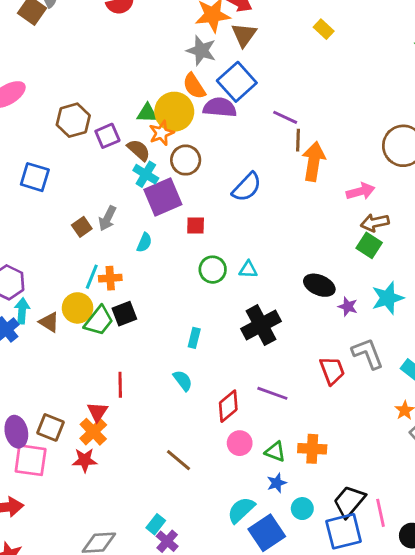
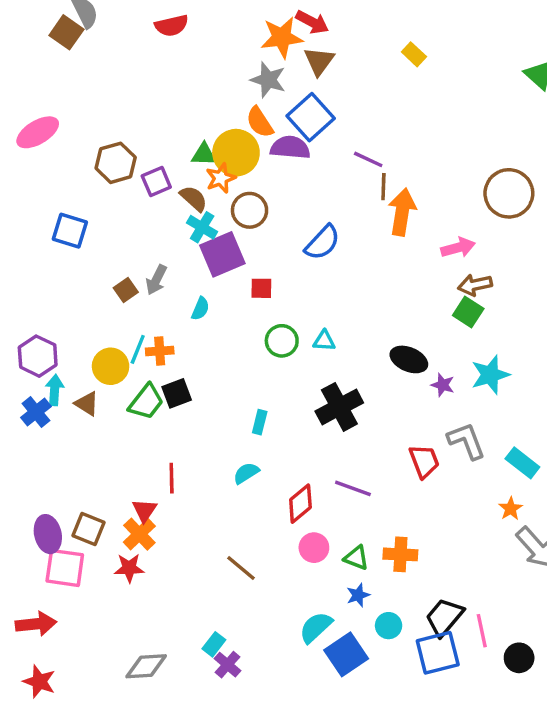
yellow circle: (78, 308) -> (111, 366), moved
cyan semicircle: (183, 381) -> (246, 473), turned -85

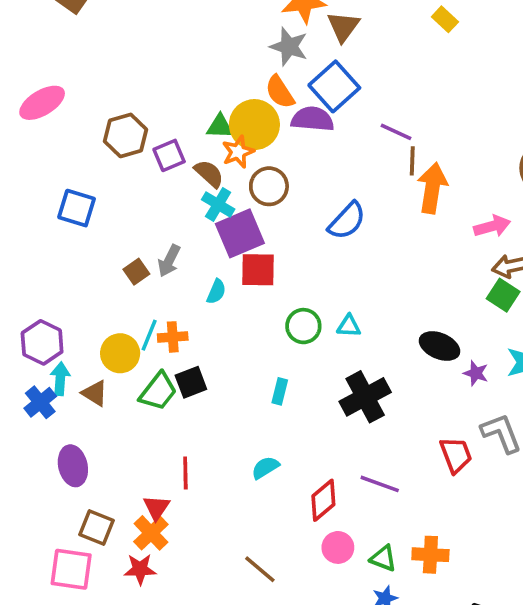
red square: (261, 288) -> (258, 270), moved, size x1.5
cyan rectangle: (260, 422) -> (280, 391), moved
purple ellipse: (48, 534) -> (73, 466), moved

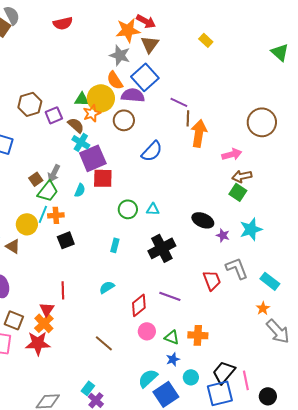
brown circle: (269, 186) -> (124, 120), moved
green trapezoid: (158, 391) -> (48, 191), moved
red star: (140, 569) -> (38, 343), size x1.4

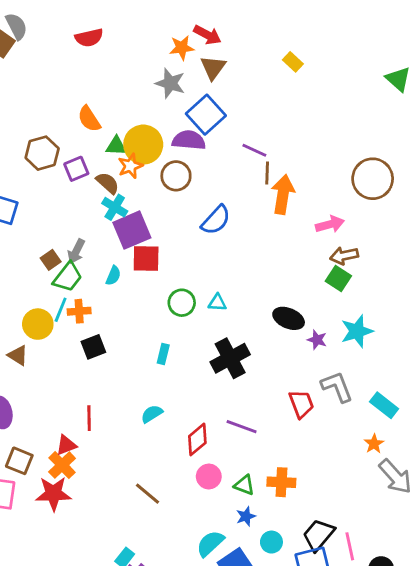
orange star: (128, 30) -> (182, 48), size x0.7
orange semicircle: (115, 80) -> (89, 119), moved
red triangle: (47, 309) -> (66, 445), turned 35

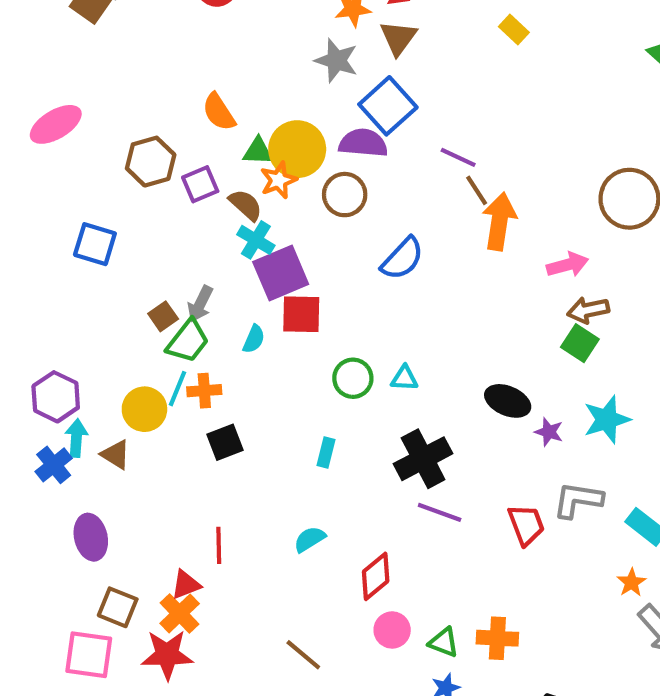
brown line: (267, 173) -> (477, 190), turned -35
gray L-shape: (337, 387) -> (578, 500), turned -60
purple line: (242, 427) -> (440, 512), moved

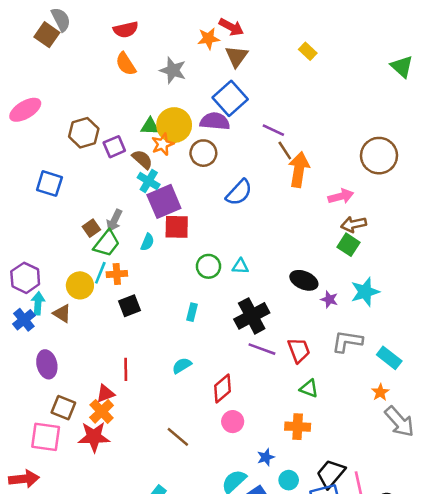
gray star: (336, 60) -> (173, 70), moved
orange semicircle: (219, 112) -> (126, 64), moved
red trapezoid: (526, 525) -> (299, 350), moved
green triangle: (444, 642) -> (309, 388), moved

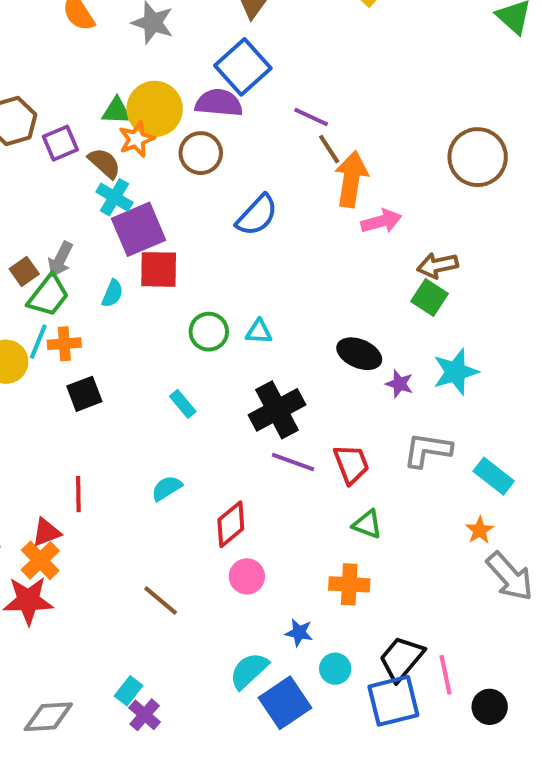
pink arrow: (341, 196) -> (381, 221), moved
cyan rectangle: (192, 312) -> (183, 404), turned -54
blue star: (266, 457) -> (299, 633), turned 30

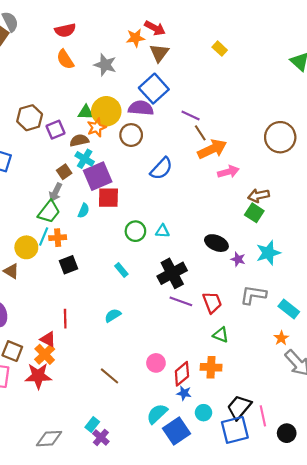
brown semicircle: (104, 163) -> (79, 140), turned -54
orange arrow: (351, 179) -> (212, 149), turned 56
brown square: (24, 271) -> (64, 172), moved
red diamond: (231, 524) -> (182, 374), moved
red triangle: (46, 532) -> (48, 339), turned 49

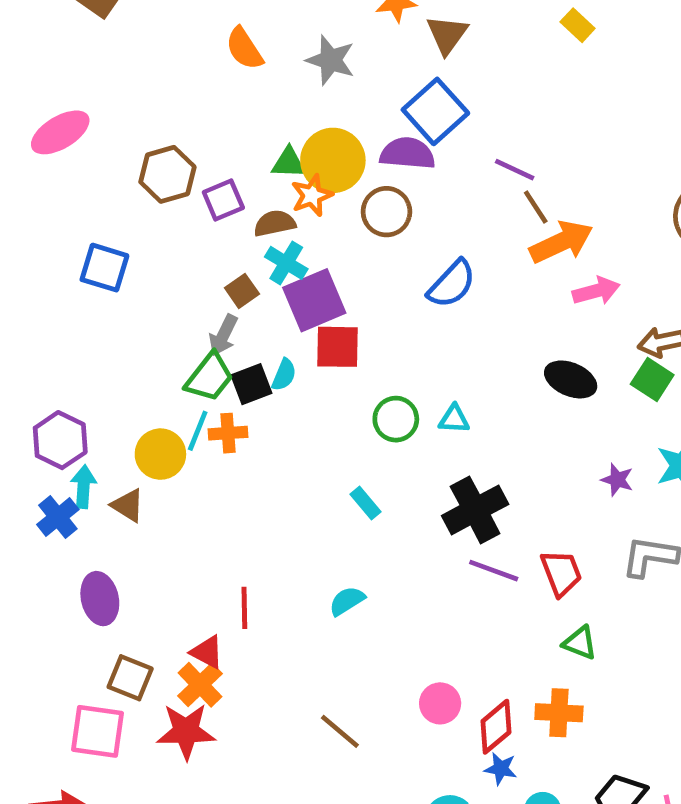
black ellipse: (216, 243) -> (571, 379), moved
black square: (68, 265) -> (251, 384), moved

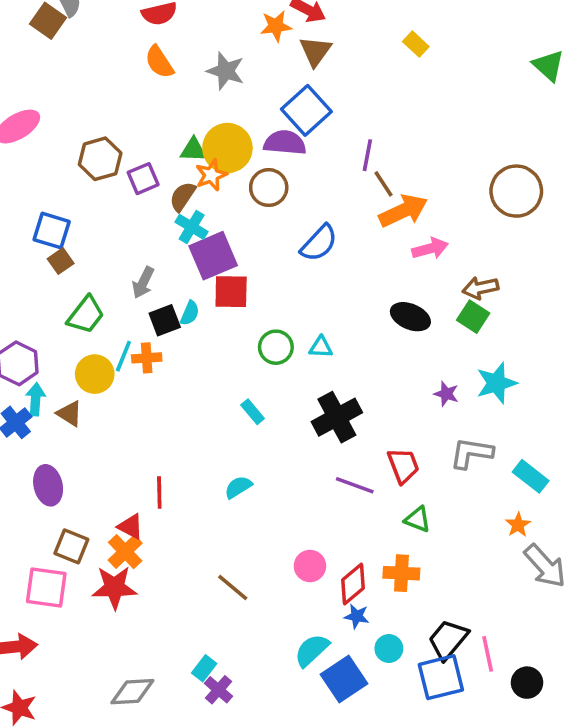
purple line: (515, 170) -> (367, 155), turned 76
brown semicircle: (275, 223) -> (183, 196), turned -44
brown square: (242, 291) -> (61, 261), moved
green trapezoid: (209, 377) -> (86, 315), moved
purple line: (494, 571) -> (355, 485), moved

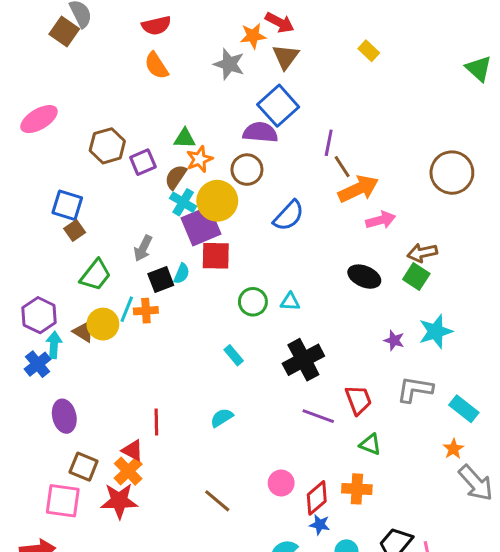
gray star: (226, 71) -> (229, 64), moved
yellow circle: (227, 148) -> (217, 201), moved
brown triangle: (70, 414) -> (84, 331), moved

